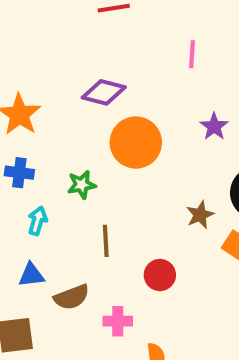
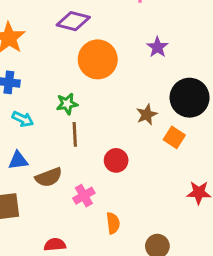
green star: (82, 185) -> (67, 104), moved
cyan arrow: (37, 221) -> (23, 119), turned 100
pink cross: (118, 321) -> (84, 196), turned -30

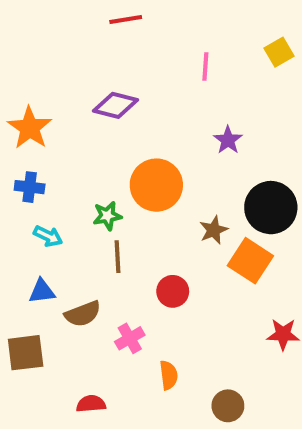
orange circle: (98, 59) -> (156, 185), moved
orange square: (174, 137) -> (250, 261), size x1.5

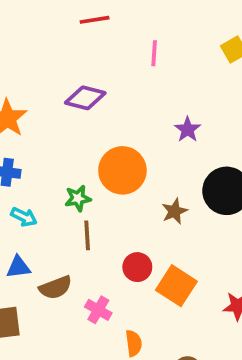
pink line: (205, 67) -> (154, 53), moved
orange square: (250, 261) -> (176, 286), moved
pink cross: (130, 338) -> (98, 310), turned -30

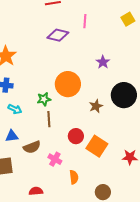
purple diamond: (85, 98) -> (58, 35), moved

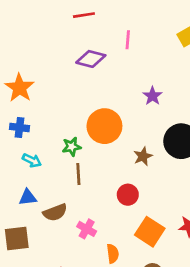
red circle: (76, 136) -> (128, 195), moved
orange square: (97, 146) -> (150, 232), moved

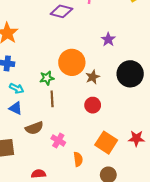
brown star: (143, 156) -> (93, 77), moved
red circle: (128, 195) -> (93, 105), moved
blue triangle: (28, 197) -> (16, 108), moved, turned 32

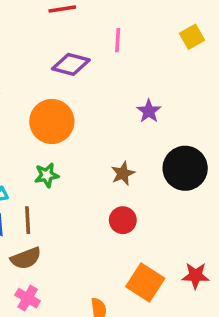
orange circle: (72, 62) -> (52, 122), moved
brown line: (52, 99) -> (28, 220), moved
pink cross: (58, 140) -> (28, 298), moved

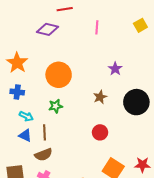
purple diamond: (71, 64) -> (47, 29), moved
brown star: (123, 173) -> (100, 97), moved

